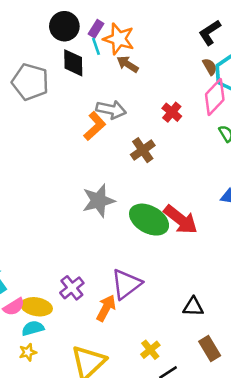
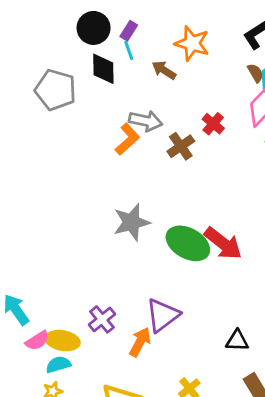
orange star: (119, 39) -> (192, 43), moved
brown cross: (143, 150) -> (181, 146), moved

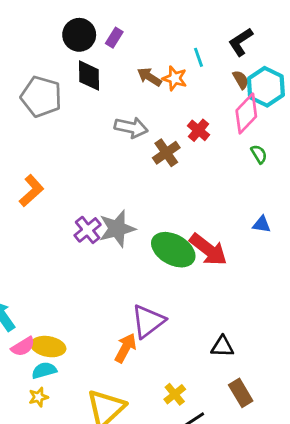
orange star: (192, 43) -> (175, 78), moved, size x0.7
cyan line: (129, 50) -> (199, 57), moved
orange L-shape: (127, 139) -> (31, 191), moved
purple cross: (102, 319) -> (88, 230), moved

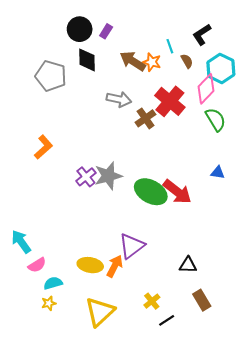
brown arrow: (149, 77) -> (133, 61), size x1.4
brown semicircle: (241, 80) -> (187, 61), moved
red cross: (199, 130) -> (170, 101), size x1.8
green semicircle: (259, 154) -> (216, 119), size x1.6
yellow ellipse: (48, 347) -> (90, 265), moved

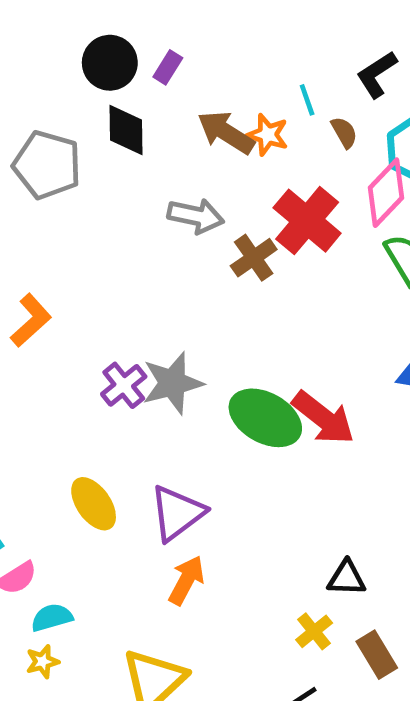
purple triangle: (132, 246) -> (177, 513), moved
yellow ellipse: (90, 265) -> (94, 504), moved, turned 45
yellow cross: (152, 301) -> (314, 631), moved

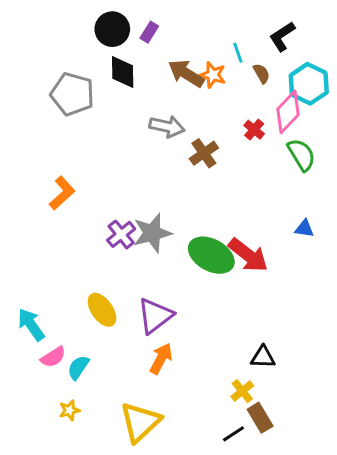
red cross: (307, 221) -> (254, 130), moved, size x0.5
cyan semicircle: (52, 617) -> (78, 367), moved, turned -40
brown rectangle: (377, 655) -> (260, 418), moved

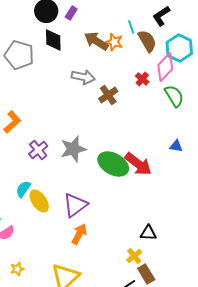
brown semicircle: (262, 73) -> (147, 41), size x1.6
purple cross: (121, 234) -> (38, 150), moved
cyan semicircle: (78, 367) -> (23, 189), moved

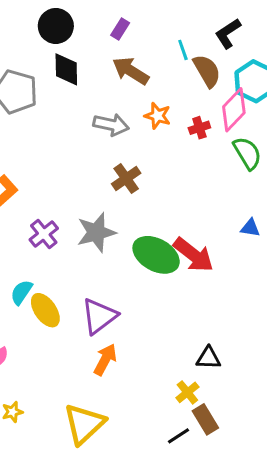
purple rectangle: (71, 13) -> (120, 29), moved
orange star: (114, 42) -> (158, 116), moved
red cross: (142, 79) -> (199, 128), turned 32
brown cross: (108, 95) -> (126, 179), moved

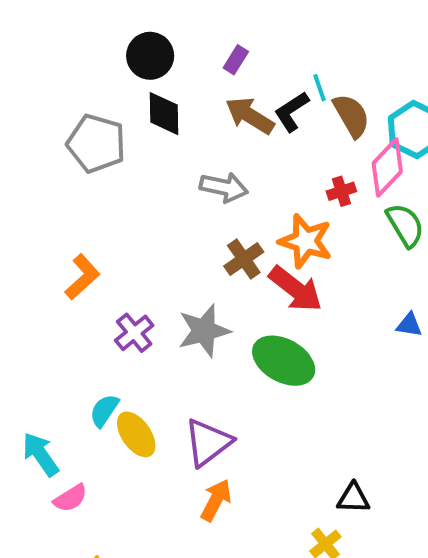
black L-shape: (228, 33) -> (292, 112), moved
orange star: (158, 116) -> (306, 241), moved, size x1.5
red arrow: (193, 255) -> (296, 289), moved

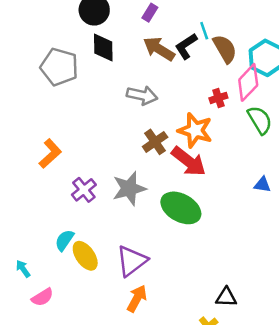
cyan arrow: (41, 454) -> (23, 269), size x0.6

